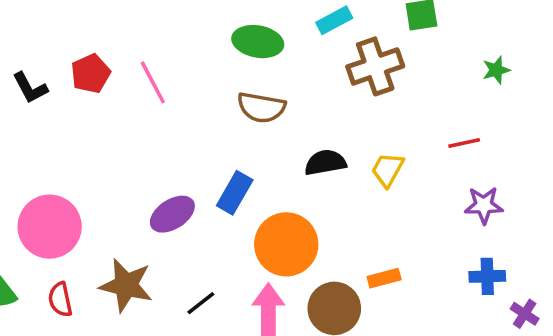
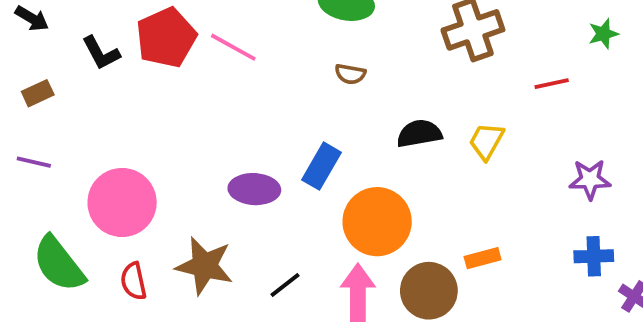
red pentagon: (91, 74) -> (166, 38), size x1.4
pink line: (153, 82) -> (233, 47), turned -33
brown semicircle: (261, 107) -> (350, 74), size x0.6
red line: (464, 143) -> (552, 84), moved
purple ellipse: (172, 214) -> (254, 189), turned 36

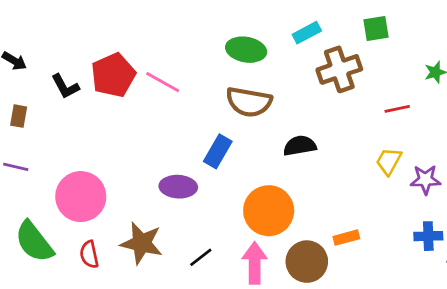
brown semicircle: (350, 74) -> (249, 102), size x2.0
brown rectangle: (38, 93) -> (19, 116), turned -55
yellow trapezoid: (486, 141) -> (389, 161), moved
blue rectangle: (321, 166) -> (218, 151), moved

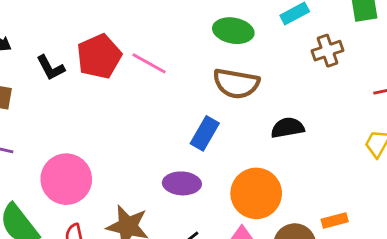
brown cross: (339, 69) -> (328, 51), size x0.7
purple ellipse: (178, 187) -> (182, 183), moved

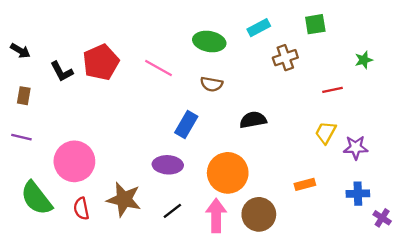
pink line: (149, 63) -> (159, 68), moved
brown semicircle: (236, 83) -> (212, 84), size x0.6
orange rectangle: (335, 221) -> (305, 184), moved

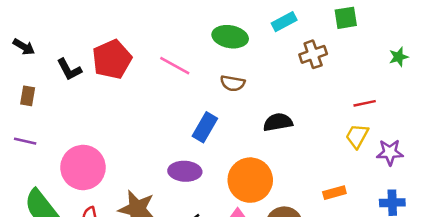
red line: (333, 90) -> (365, 103), moved

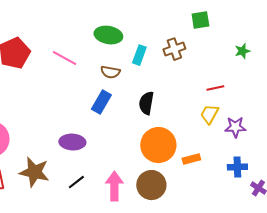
cyan rectangle: (284, 22) -> (139, 55), moved, turned -42
black semicircle: (278, 122) -> (146, 103), turned -70
blue rectangle: (205, 127) -> (101, 102), moved
orange circle: (250, 180) -> (158, 145), moved

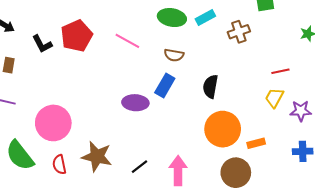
cyan rectangle: (139, 55) -> (205, 18), moved, turned 42
purple ellipse: (72, 142) -> (135, 103), moved
brown circle: (151, 185) -> (236, 173), moved

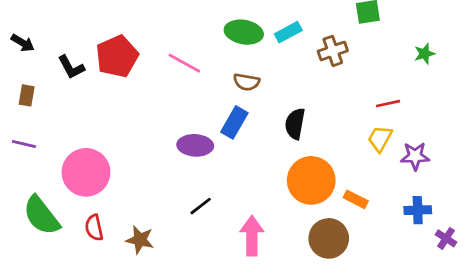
orange rectangle: (256, 143) -> (356, 199), turned 42
brown star: (97, 156) -> (140, 240), moved, size x0.7
black line: (139, 167) -> (201, 206), moved

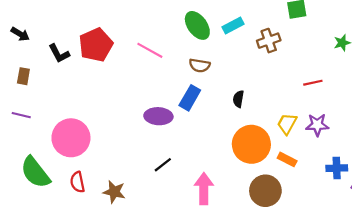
green ellipse: (244, 32) -> (197, 25), turned 44
black semicircle: (295, 124) -> (238, 99), size x0.7
yellow trapezoid: (380, 139) -> (287, 124), moved
purple star: (415, 156) -> (317, 125), moved

